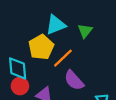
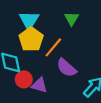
cyan triangle: (56, 25) -> (29, 20), moved, turned -30
red circle: (20, 86) -> (24, 79), moved

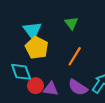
orange line: (53, 47) -> (75, 56), moved
purple semicircle: (66, 68) -> (78, 87), moved

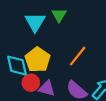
green triangle: (71, 23) -> (59, 15), moved
yellow pentagon: (37, 48) -> (38, 60), moved

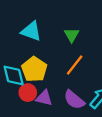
green triangle: (59, 15) -> (72, 35), moved
cyan triangle: (35, 22) -> (31, 31), turned -40

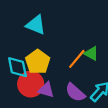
green triangle: (72, 35) -> (91, 54), moved, turned -32
red circle: (28, 93) -> (31, 84), size x1.5

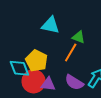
cyan triangle: (36, 25) -> (50, 25), moved
green triangle: (91, 54) -> (79, 37), moved

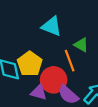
orange line: (71, 53) -> (70, 61), turned -60
red circle: (34, 81) -> (54, 80), moved

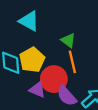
cyan triangle: (52, 26) -> (29, 21), moved
green triangle: (81, 45) -> (68, 40), moved

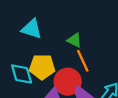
yellow pentagon: (32, 60) -> (42, 67), turned -30

